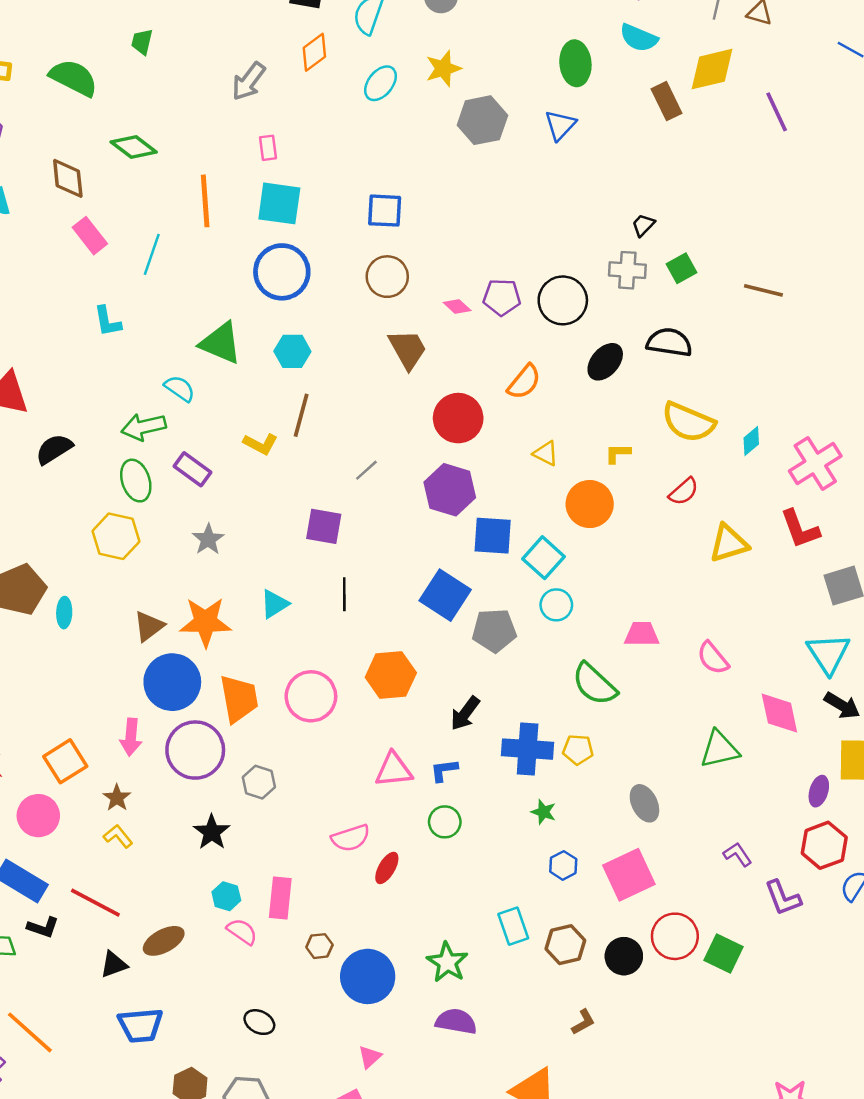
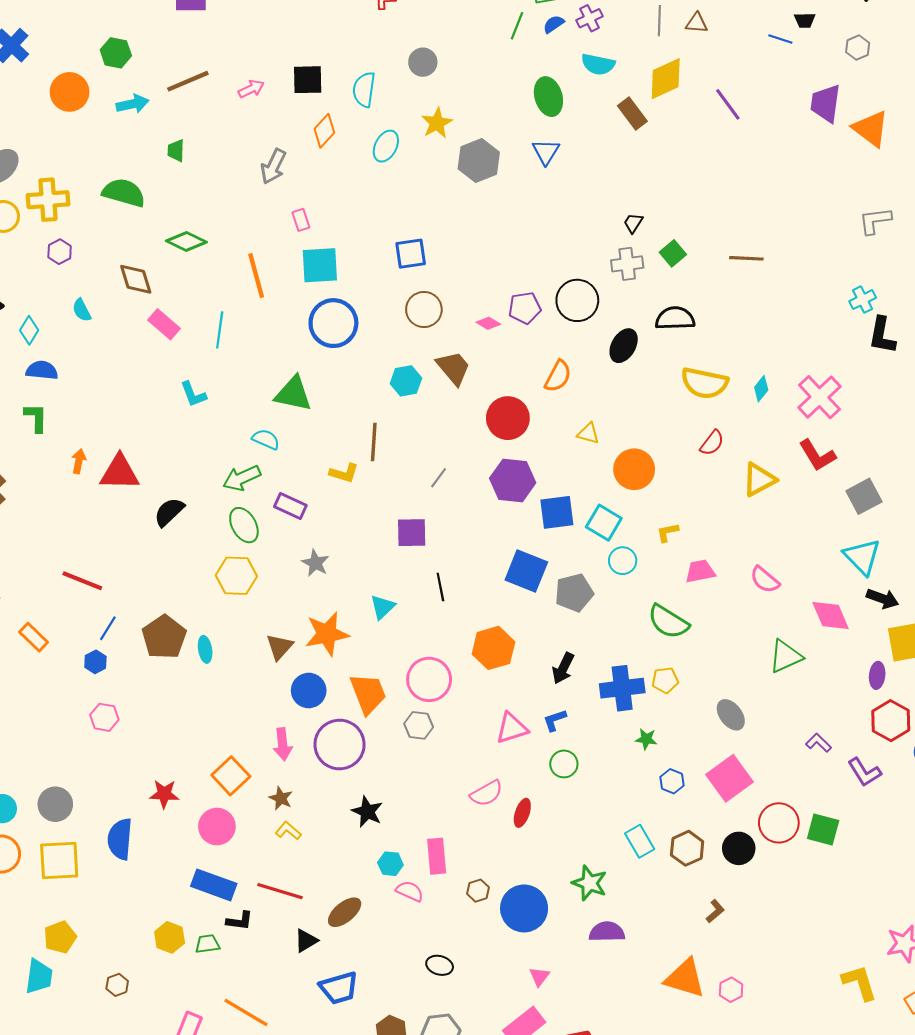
cyan hexagon: (292, 351) -> (406, 381), moved
yellow L-shape: (618, 453) -> (668, 532), moved
blue circle: (172, 682) -> (309, 691), size x0.7
gray hexagon: (259, 782) -> (419, 725), moved

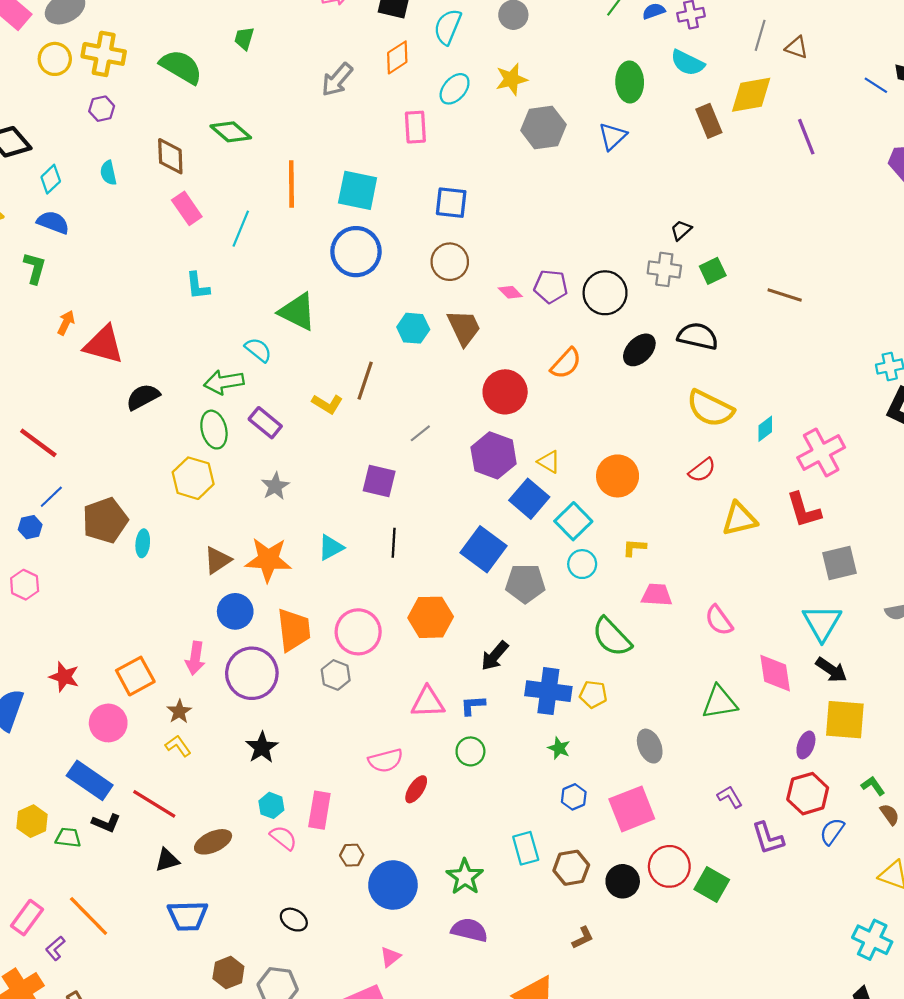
pink rectangle: (301, 220) -> (415, 127), moved, size x1.4
yellow triangle: (588, 433) -> (549, 462), moved
blue square: (557, 512) -> (529, 499), turned 33

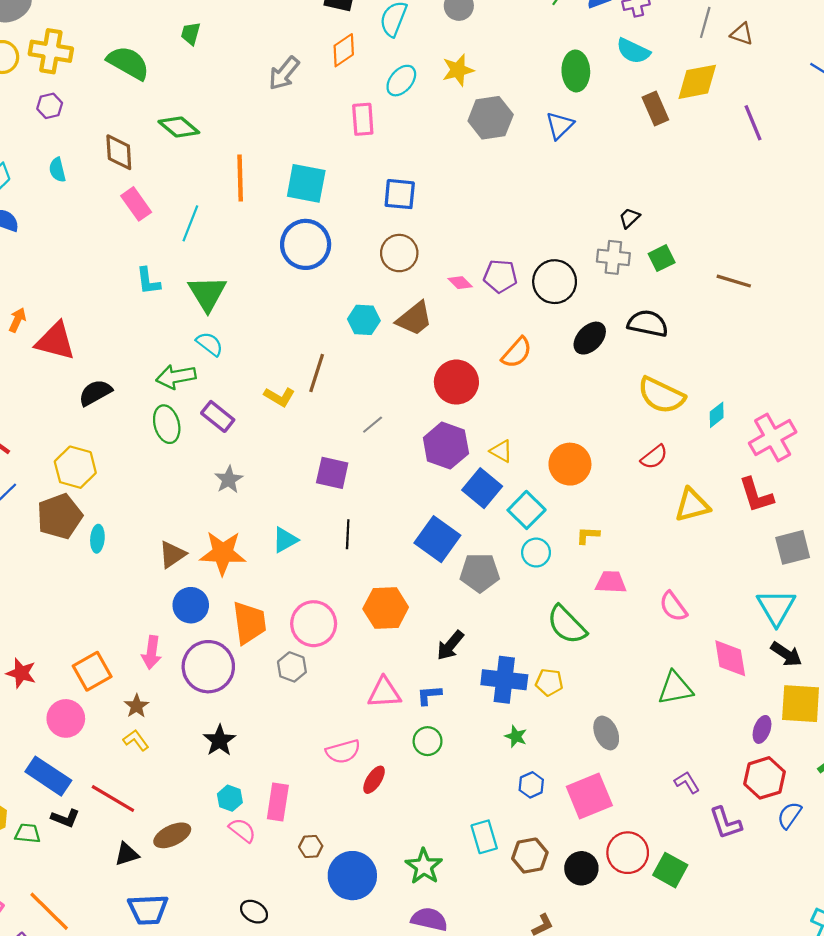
green triangle: (297, 312) -> (207, 293), moved, turned 33
brown trapezoid: (464, 328) -> (414, 319), turned 78
yellow hexagon: (193, 478) -> (75, 467), moved

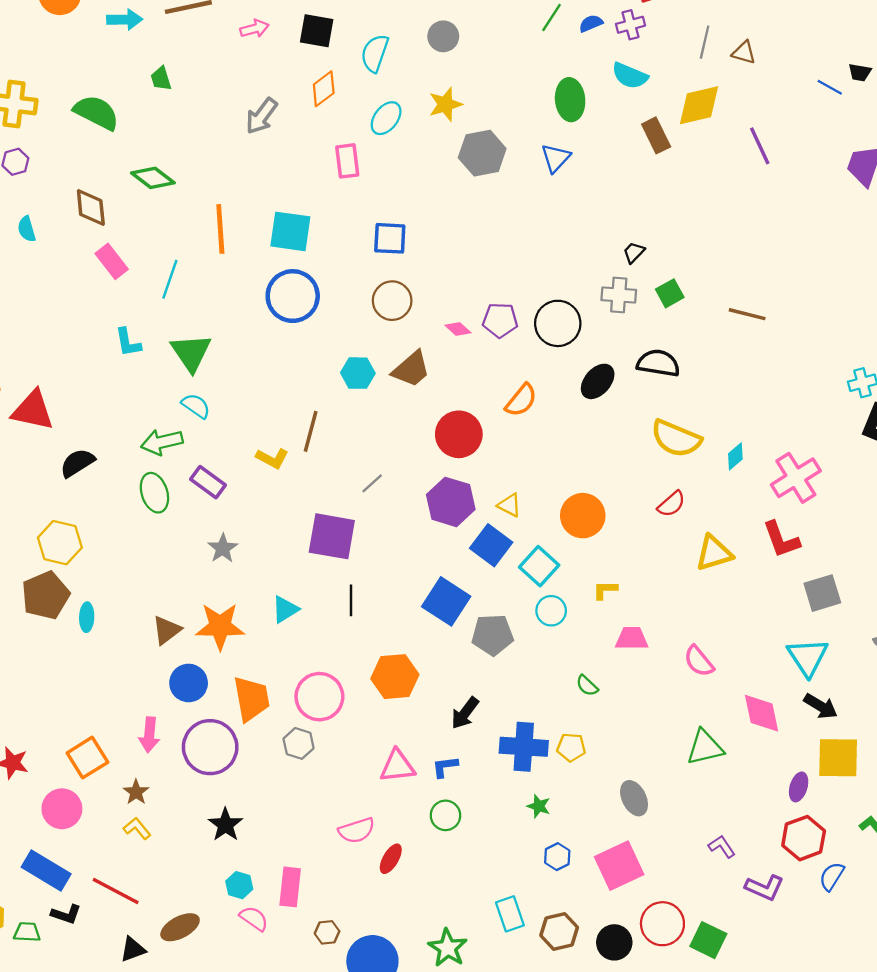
green trapezoid: (191, 34) -> (161, 79), turned -30
purple square: (332, 473) -> (332, 536), size x1.4
green semicircle: (567, 625) -> (587, 686), size x0.5
purple L-shape: (726, 823) -> (764, 888), turned -45

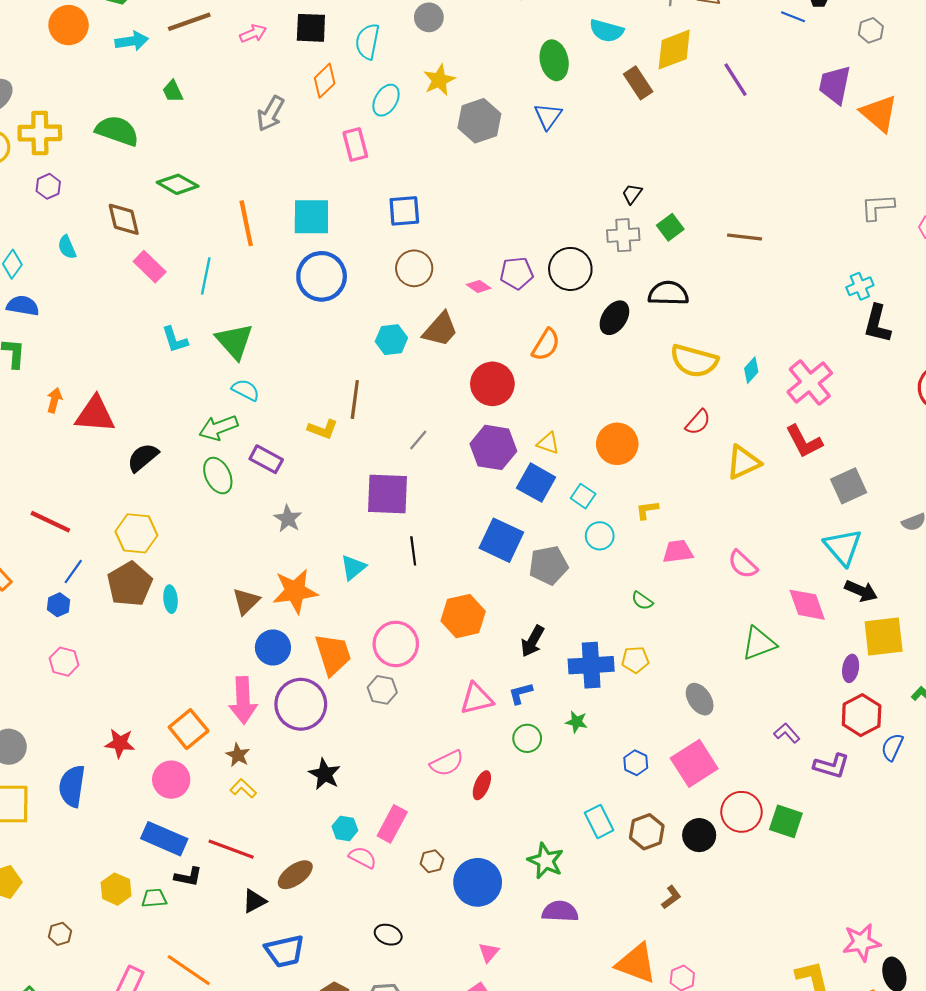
cyan square: (539, 566) -> (583, 496), size x0.7
pink arrow: (149, 735) -> (243, 700), size x1.4
green star: (539, 806) -> (577, 722), moved
pink rectangle: (290, 887) -> (392, 824), turned 30

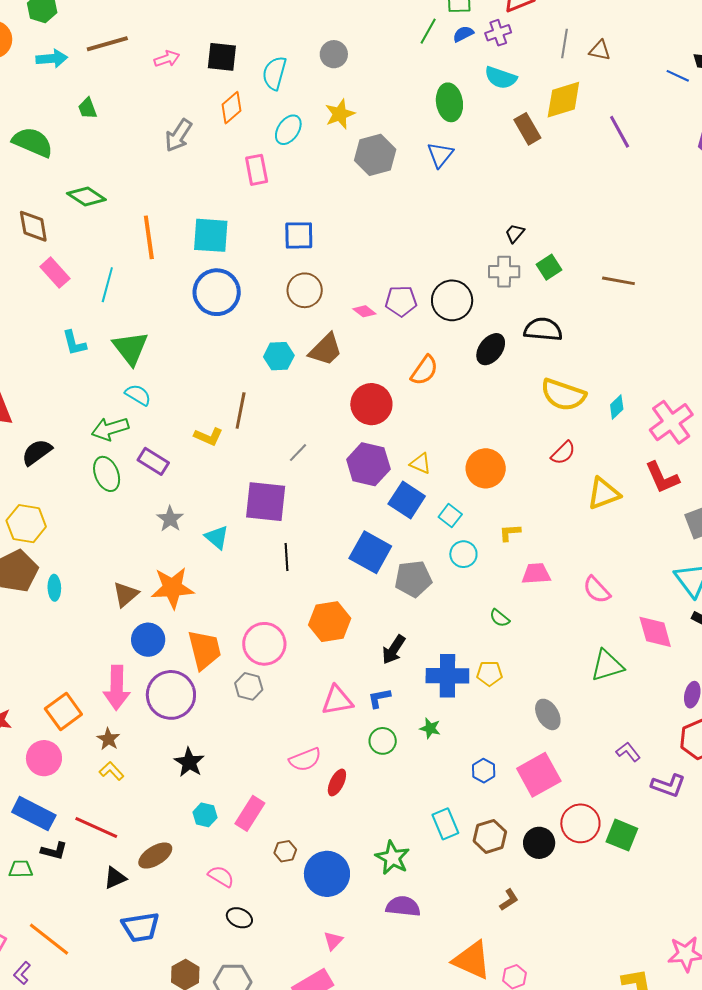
cyan triangle: (353, 567) -> (217, 537), moved, turned -44
pink semicircle: (363, 857) -> (221, 876), moved

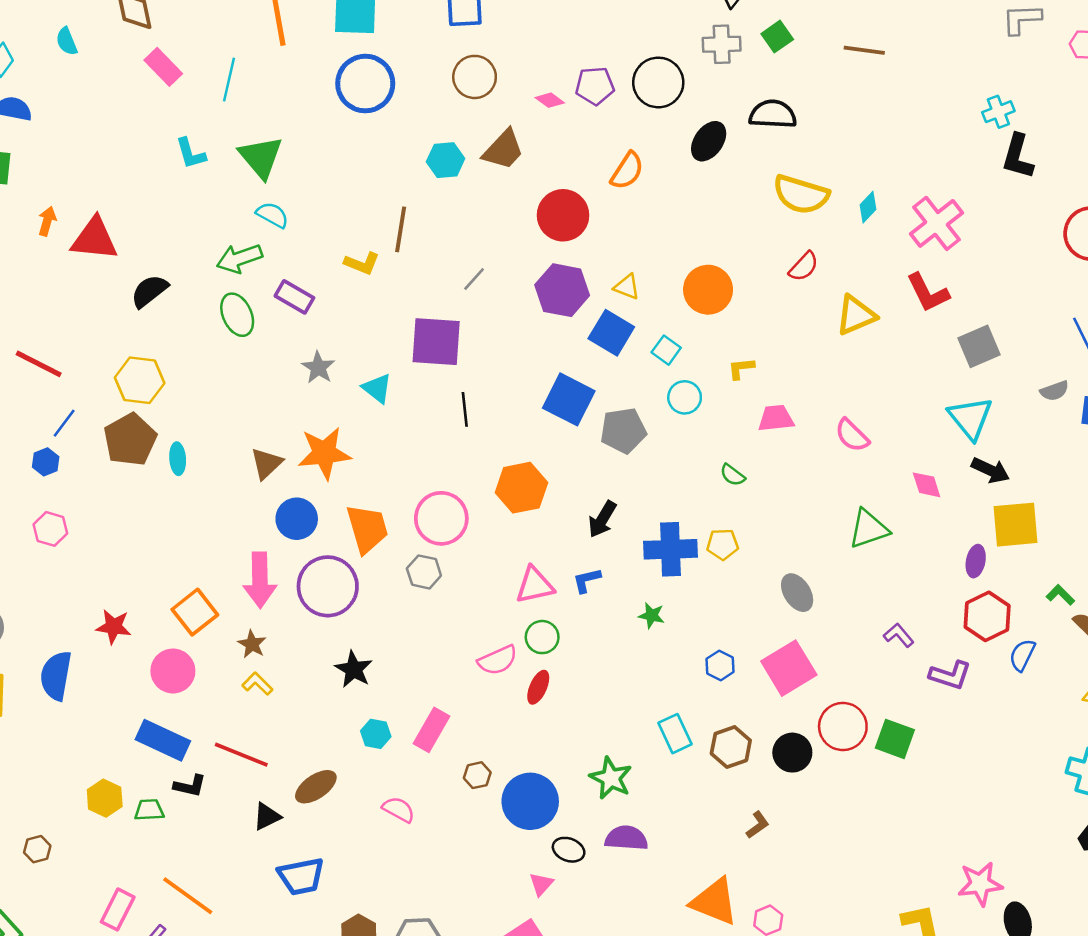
pink diamond: (655, 632) -> (927, 485), size x0.7
green circle: (383, 741) -> (542, 637), moved
black ellipse: (239, 918) -> (569, 850), moved

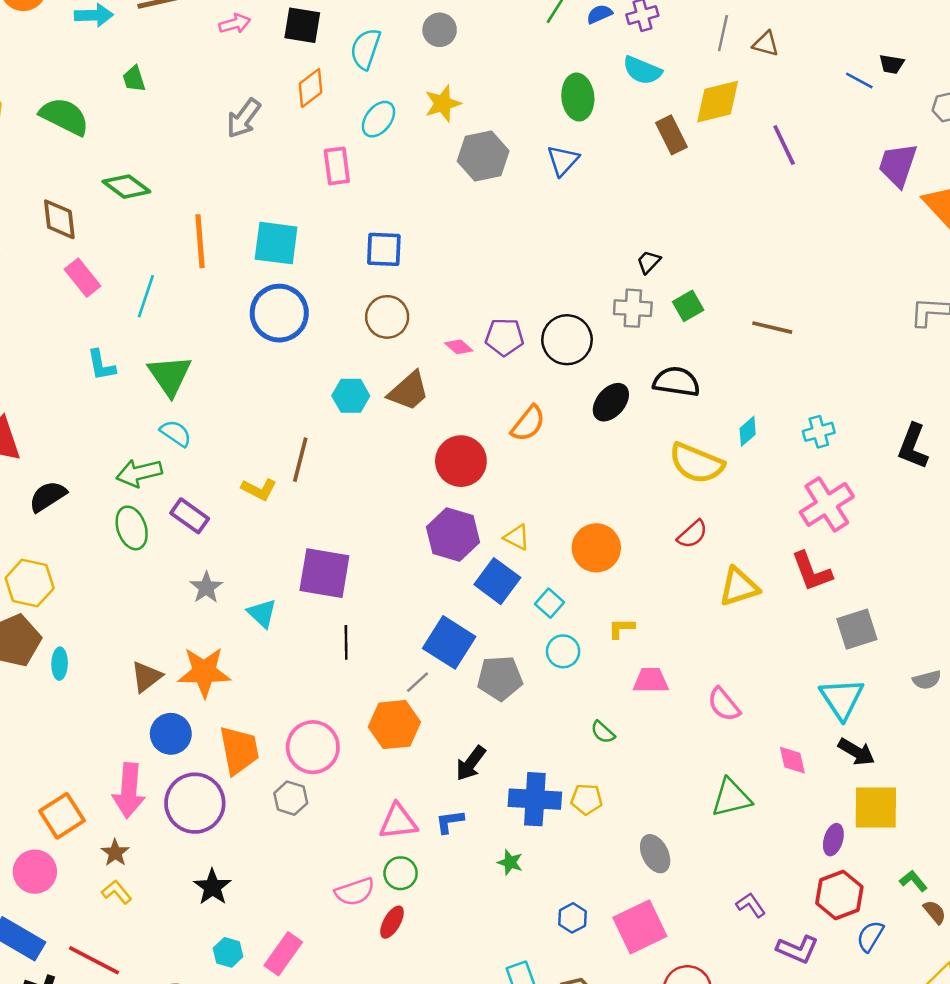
cyan cross: (998, 112) -> (819, 432), moved
cyan diamond: (868, 207) -> (748, 431), moved
gray line: (474, 279) -> (417, 682), moved

